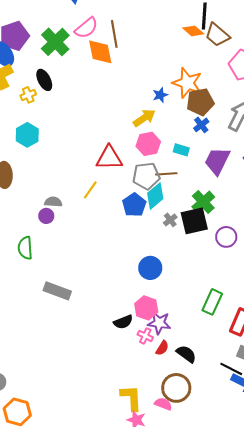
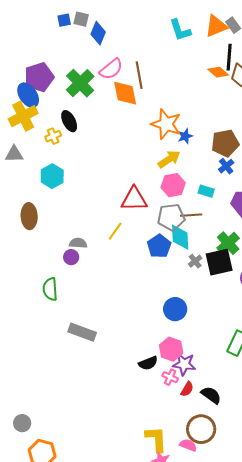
orange star: (187, 83) -> (166, 124), moved
cyan diamond: (155, 196) -> (180, 237), turned -52

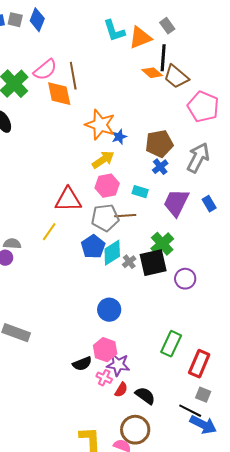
orange triangle: (216, 26) -> (140, 38), moved
blue diamond: (98, 33) -> (37, 20), moved
cyan diamond: (180, 237) -> (112, 253), moved, turned 60

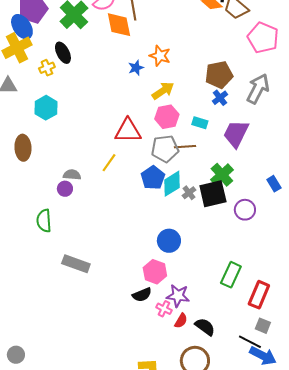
orange star: (100, 125) -> (160, 56), size x0.7
blue star: (119, 137) -> (136, 68), moved
blue rectangle: (209, 204) -> (274, 184), moved
pink hexagon: (105, 350) -> (155, 272), moved

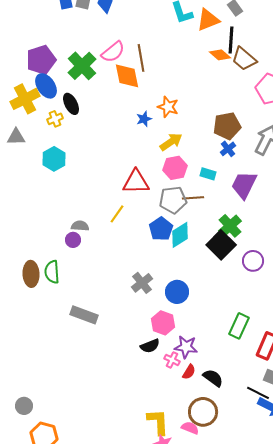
blue ellipse: (22, 27) -> (46, 86), moved
brown ellipse: (23, 148) -> (31, 274), moved
gray cross: (189, 193) -> (142, 283), moved, size x1.5
black square: (213, 194) -> (221, 245), turned -32

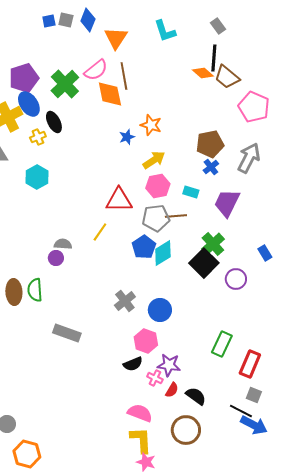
orange triangle: (208, 20) -> (116, 38), moved, turned -35
pink semicircle: (190, 428) -> (140, 413), moved, size x1.4

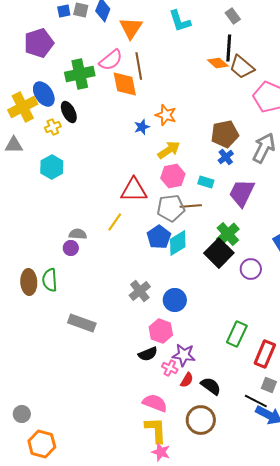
purple pentagon: (24, 78) -> (39, 43), moved
green cross: (65, 84) -> (80, 74), turned 32

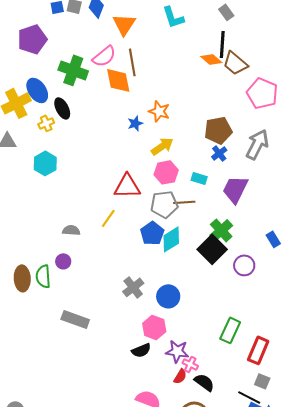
green cross: (80, 74) -> (73, 70), turned 32
purple circle: (71, 248) -> (63, 261), moved
pink cross: (170, 368) -> (190, 364), moved

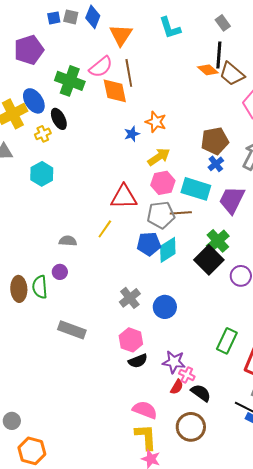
cyan rectangle: (199, 178) -> (196, 189), size x1.8
blue pentagon: (152, 233) -> (149, 244), turned 30
pink hexagon: (154, 327) -> (131, 340), moved

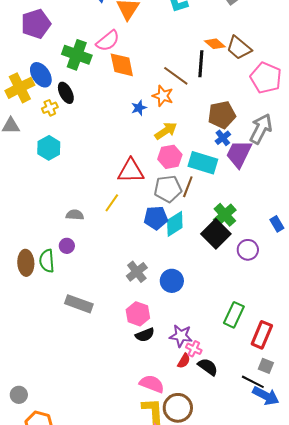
black line: (219, 55) -> (201, 64), moved
brown line: (129, 73) -> (176, 76), moved, turned -44
purple trapezoid: (232, 200) -> (239, 154), moved
brown line: (181, 213) -> (188, 187), turned -65
brown circle: (191, 427) -> (178, 408), moved

